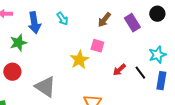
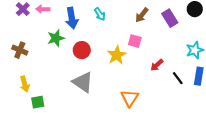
red circle: (12, 72) -> (82, 50), moved
black line: (140, 73) -> (178, 78), moved

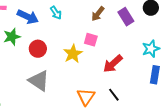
blue arrow: (72, 18) -> (28, 17), turned -55
red arrow: (157, 65) -> (113, 64), size x1.5
black line: (178, 78) -> (114, 95), moved

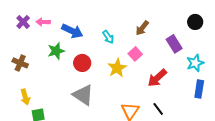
cyan arrow: (56, 13) -> (108, 37), moved
purple rectangle: (126, 17) -> (174, 44), moved
pink square: (91, 40) -> (135, 54), turned 32

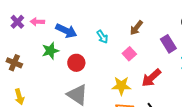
yellow star: (117, 68) -> (121, 86), moved, turned 30

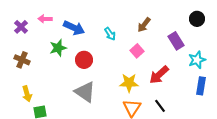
purple cross: (17, 22) -> (21, 27), moved

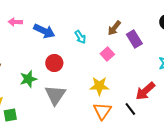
purple rectangle: (176, 41) -> (134, 39), moved
green star: (58, 48) -> (28, 79), moved
red arrow: (159, 75) -> (145, 91), moved
gray triangle: (85, 92) -> (55, 95), turned 30

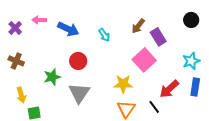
pink square: (107, 54) -> (144, 60), moved, size x1.6

